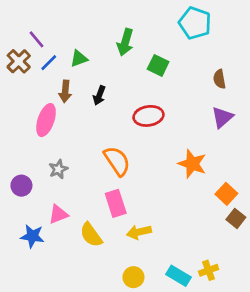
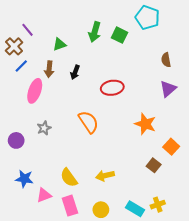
blue line: (49, 63) -> (21, 66), moved
green square: (158, 65) -> (119, 35), moved
pink rectangle: (116, 203) -> (70, 206), moved
pink triangle: (58, 214) -> (44, 195), moved
brown square: (236, 218) -> (154, 165), moved

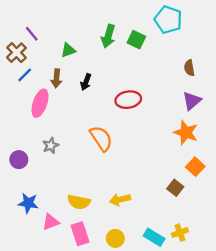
orange star: (145, 124) -> (186, 133), moved
yellow semicircle: (69, 178) -> (79, 202), turned -42

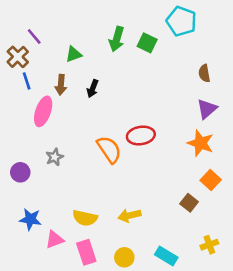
blue line: (25, 75) -> (27, 81), turned -63
red ellipse: (128, 100) -> (141, 136), moved
yellow cross: (180, 233) -> (209, 245), moved

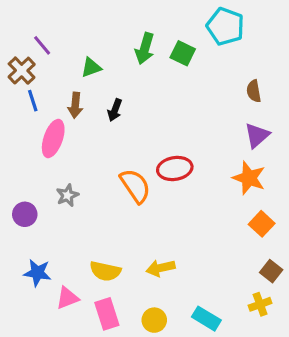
brown square: (189, 203) -> (271, 271), moved

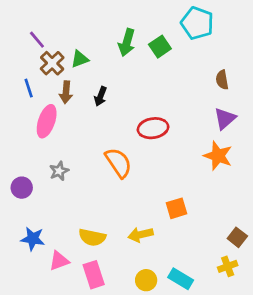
green square: (183, 53) -> (160, 47), turned 30
brown cross: (22, 71) -> (52, 63), moved
red ellipse: (175, 168) -> (153, 128), moved
orange square: (262, 224) -> (177, 208), moved, turned 30
yellow circle: (154, 320) -> (146, 280), moved

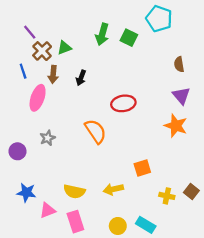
green square: (160, 47) -> (129, 38), turned -30
purple triangle: (225, 118) -> (181, 96), turned -30
yellow cross: (228, 266) -> (167, 196), moved, turned 32

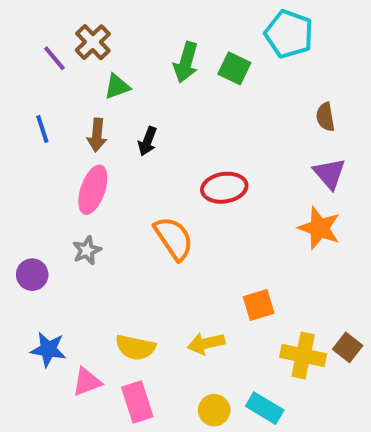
brown cross: (42, 51) -> (93, 42), moved
pink ellipse: (38, 98) -> (93, 190), moved
yellow cross: (167, 196) -> (303, 356), size x1.5

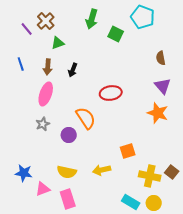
green arrow: (186, 62) -> (92, 19), moved
purple circle: (32, 275) -> (69, 135), moved
yellow circle: (214, 410) -> (154, 203), moved

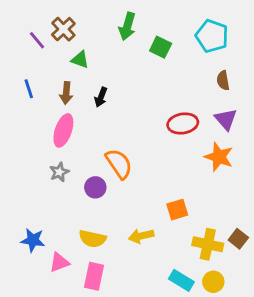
cyan pentagon: (143, 17) -> (212, 36), moved
green triangle: (58, 43) -> (80, 60), turned 40
red ellipse: (111, 93) -> (183, 124), moved
pink rectangle: (68, 199) -> (94, 276), turned 30

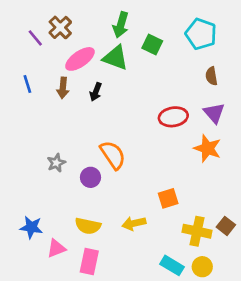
green triangle: (80, 60) -> (115, 58), moved, size x1.5
pink ellipse: (63, 130) -> (80, 59), moved, turned 36

